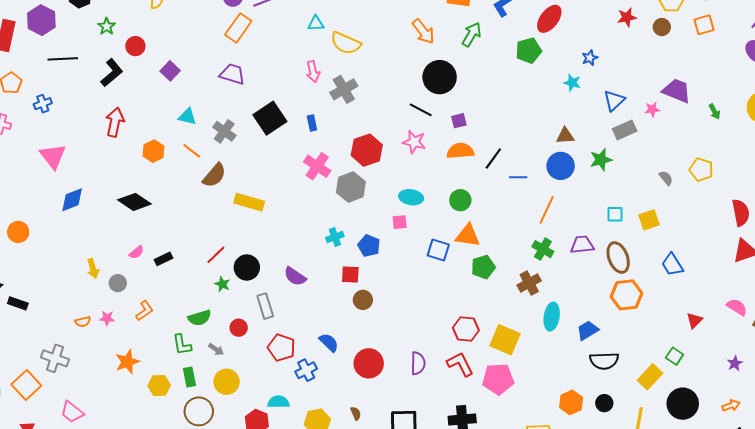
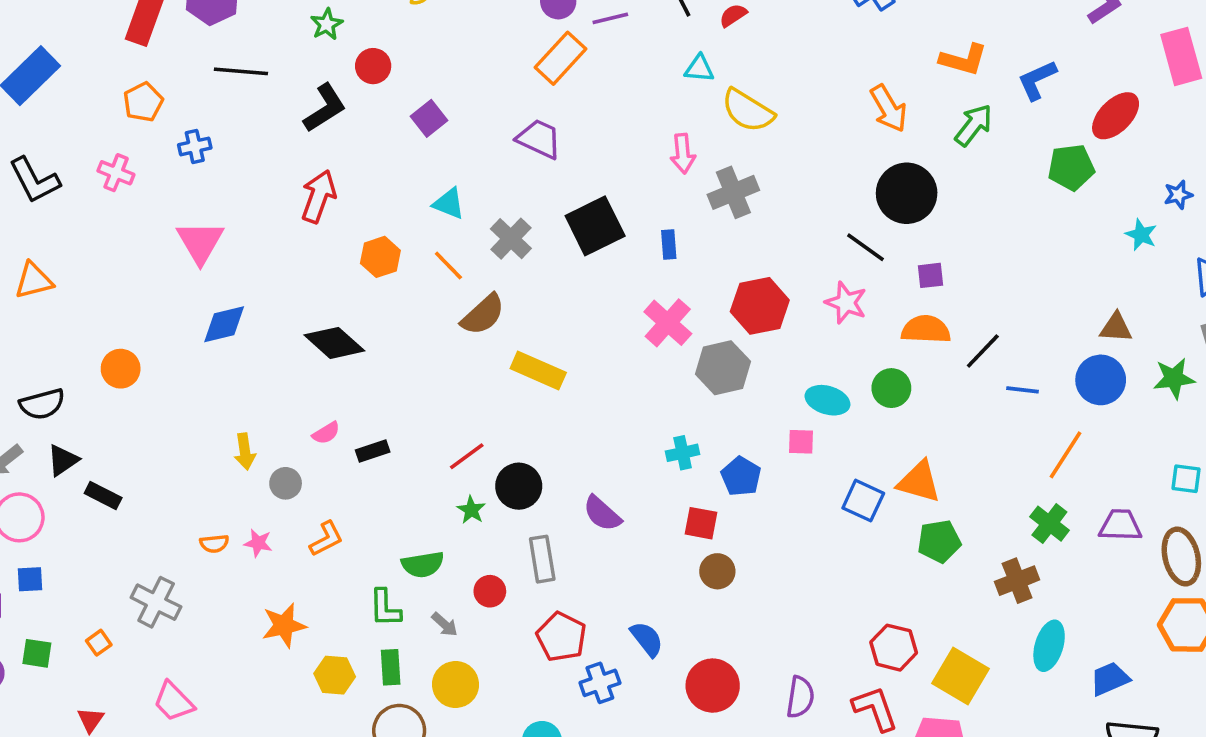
green circle: (460, 200) -> (891, 388), moved
orange square: (26, 385) -> (99, 643), size x0.5

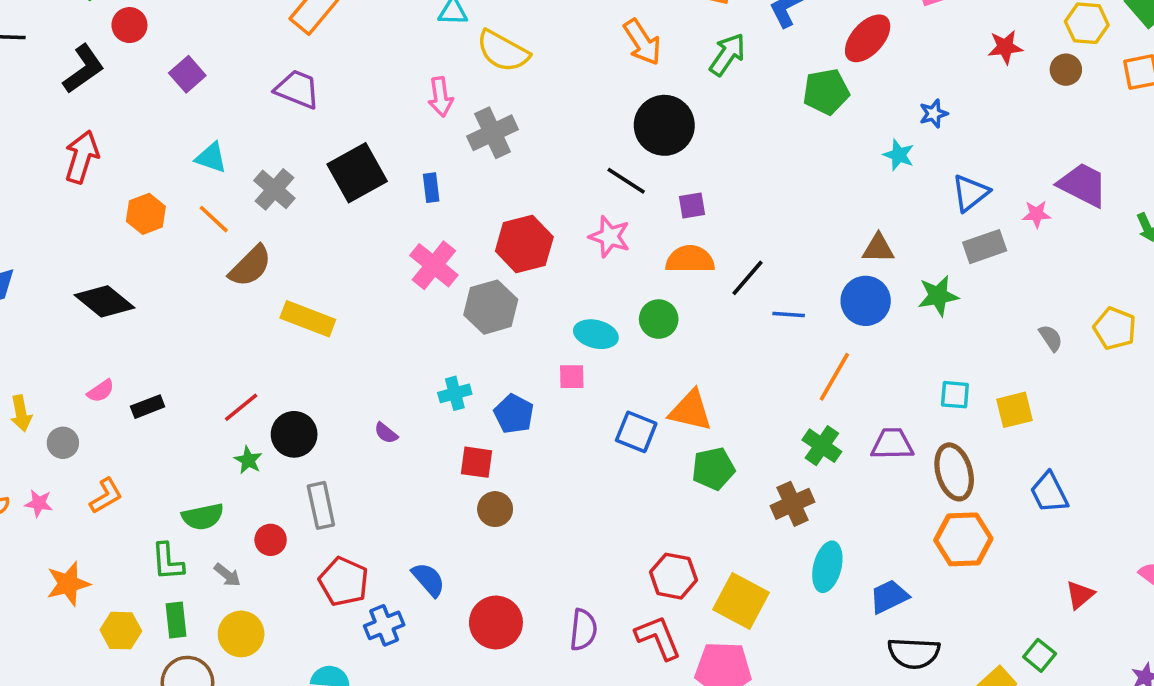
purple semicircle: (602, 513) -> (386, 433), moved, size x0.6

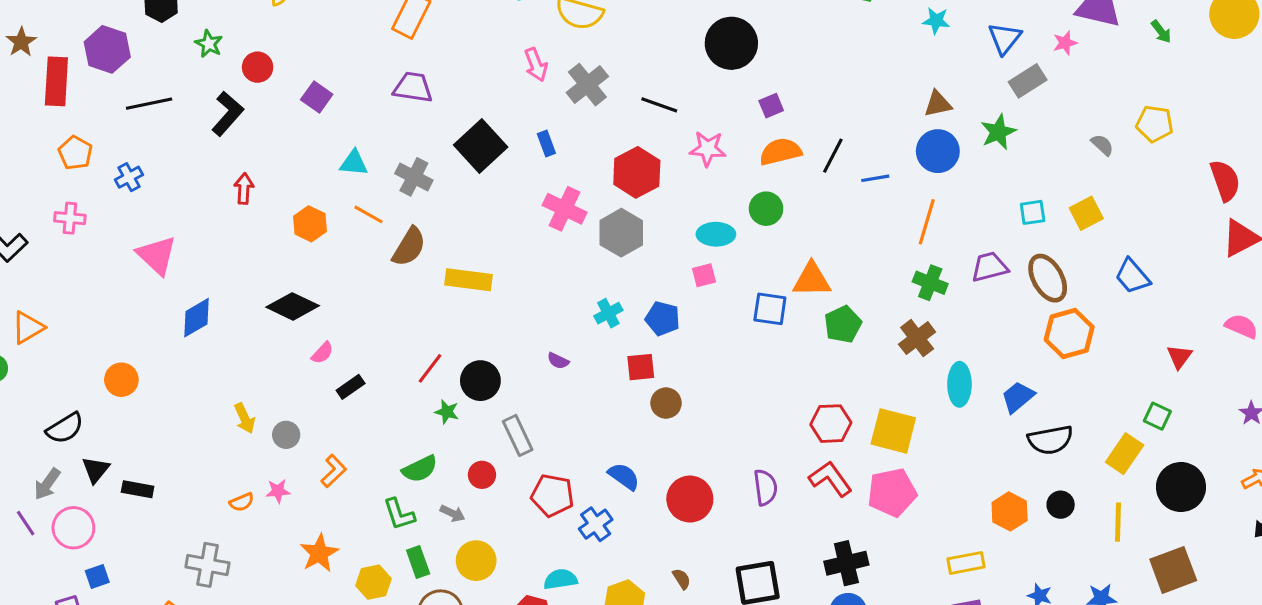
red arrow: (82, 157) -> (244, 189), size x0.7
black line: (626, 181) -> (659, 105), moved
pink semicircle: (101, 391) -> (322, 353), moved

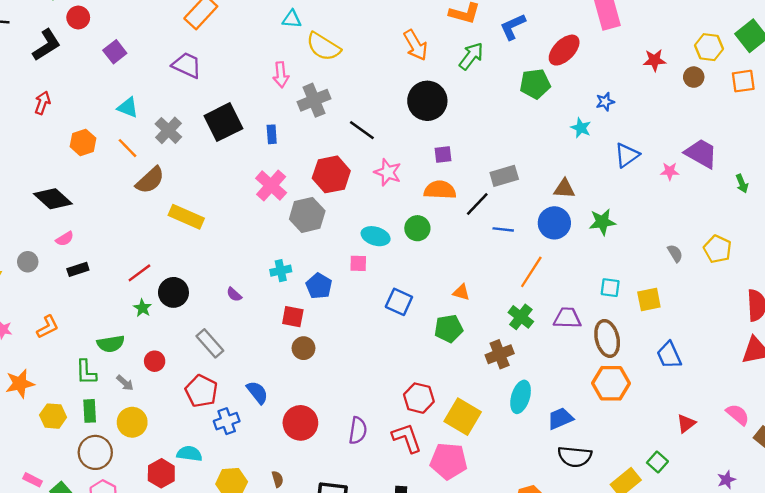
gray rectangle: (1028, 81) -> (504, 176), moved
orange triangle: (812, 280) -> (461, 292), moved, size x0.6
gray circle: (286, 435) -> (28, 262), moved
gray rectangle: (518, 435) -> (210, 343), moved, turned -32

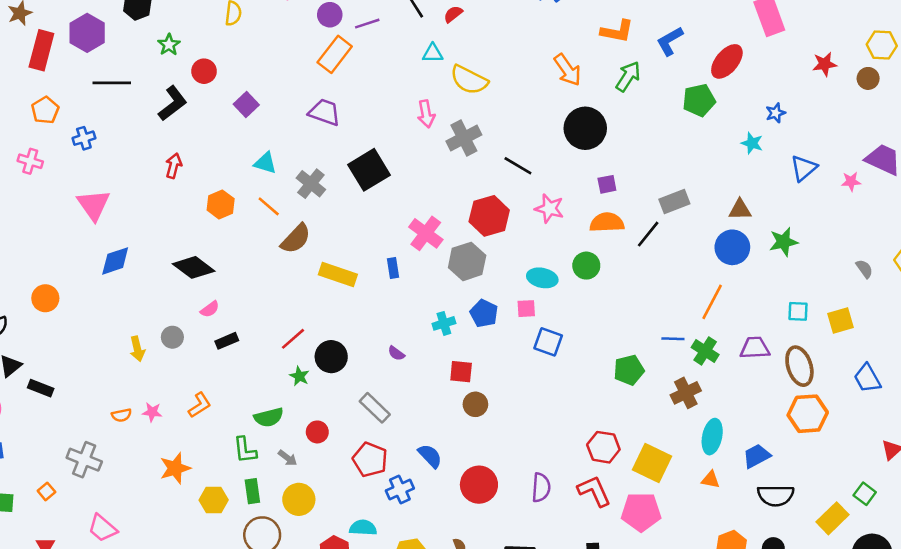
blue rectangle: (272, 134) -> (393, 268), moved
blue line: (503, 229) -> (673, 339), moved
blue pentagon: (319, 286) -> (484, 313), moved
orange triangle: (461, 292) -> (711, 480), moved
blue square: (399, 302) -> (548, 342), moved

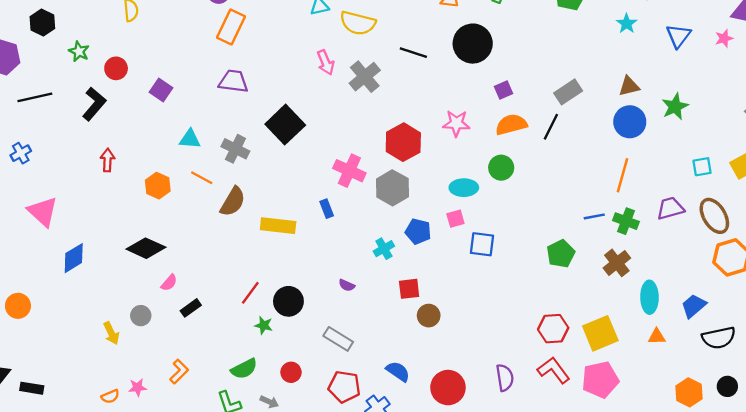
cyan star: (752, 143) -> (627, 24), turned 30
black line: (518, 166) -> (413, 53), moved
yellow square: (652, 463) -> (600, 333), turned -36

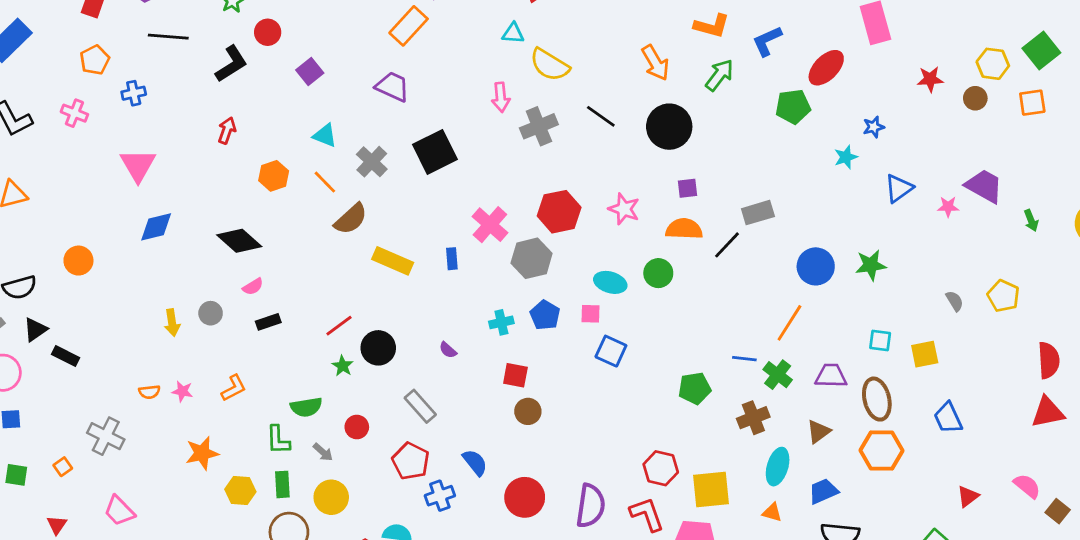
brown triangle: (629, 86) -> (818, 432), moved, turned -40
purple semicircle: (505, 378) -> (591, 506), size x1.4

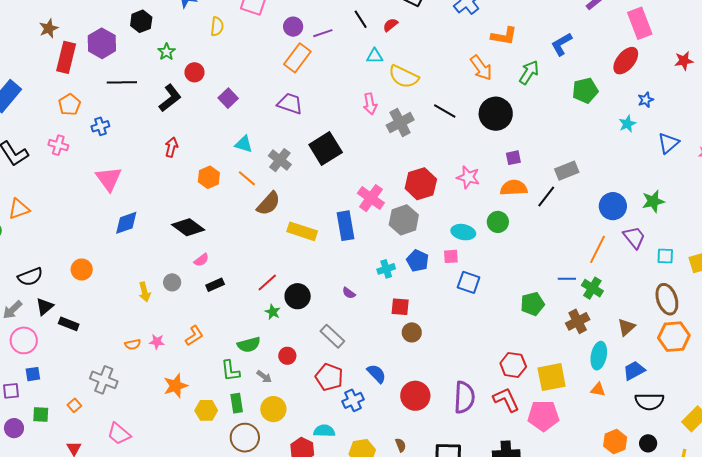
orange L-shape: (712, 26) -> (504, 36), moved
red ellipse: (826, 68) -> (626, 61), moved
blue rectangle: (452, 259) -> (345, 226), size x1.8
orange circle: (78, 261) -> (82, 270), moved
purple trapezoid: (831, 376) -> (634, 237), moved, turned 55

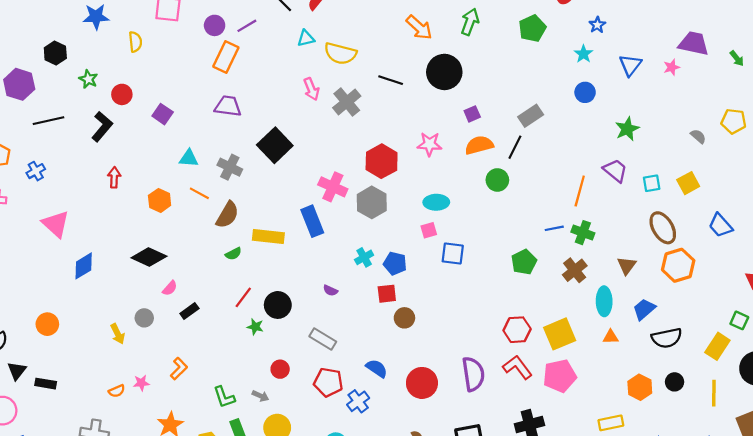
blue circle: (613, 206) -> (585, 92), moved, size x0.7
green circle: (498, 222) -> (497, 180), moved
blue pentagon: (418, 261) -> (395, 263), moved
green semicircle: (249, 345) -> (233, 254), moved, size x0.7

